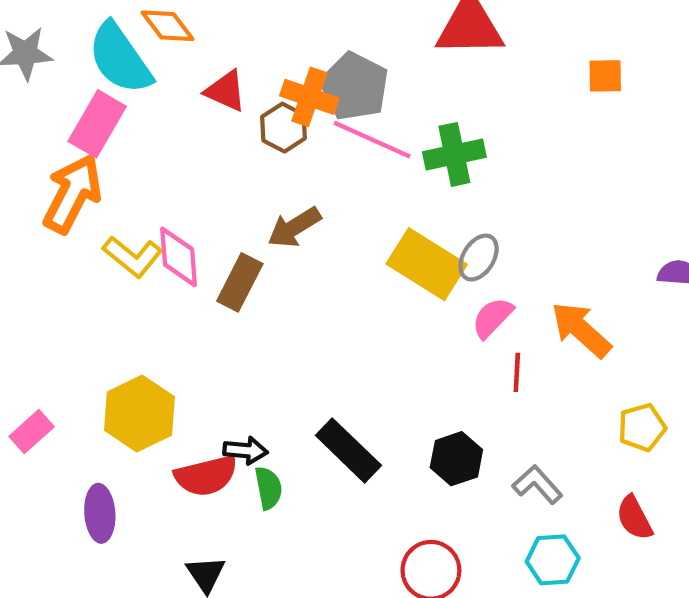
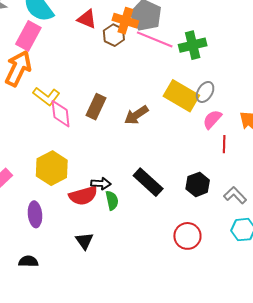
brown arrow: (294, 227) -> (136, 115), moved
pink diamond: (179, 257) -> (61, 114), moved

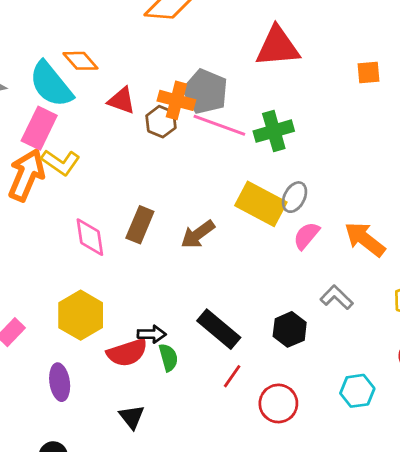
yellow L-shape: (46, 96) -> (61, 162), moved
red line: (224, 144) -> (232, 376), moved, turned 36
gray L-shape: (235, 195) -> (337, 297), moved

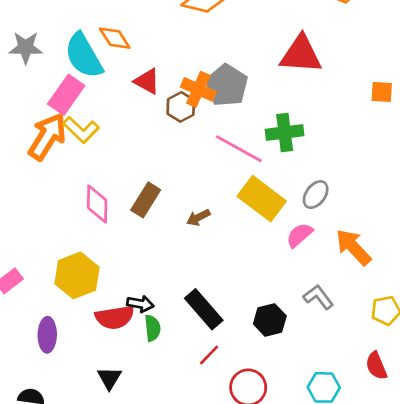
pink line: (219, 125) -> (239, 149), moved
gray ellipse: (294, 197) -> (316, 195), moved
brown arrow: (198, 234) -> (198, 217), size x0.7

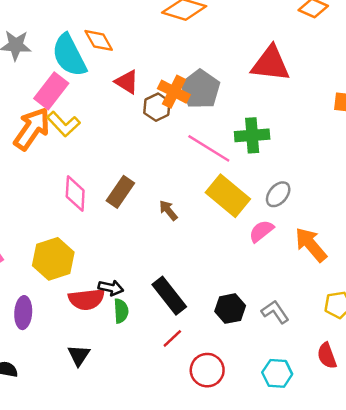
brown arrow: (198, 217) -> (168, 210), turned 75
gray L-shape: (318, 297) -> (275, 312), moved

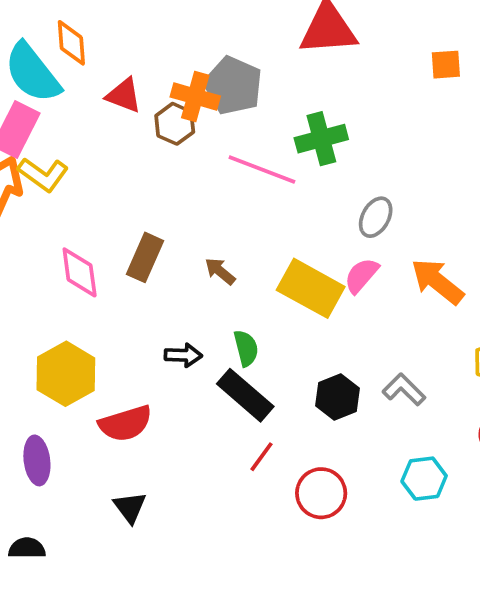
orange diamond: (99, 40) -> (71, 43), turned 36
yellow rectangle: (228, 196) -> (311, 288), moved
black arrow: (111, 288) -> (183, 355), moved
green semicircle: (121, 311) -> (246, 348), moved

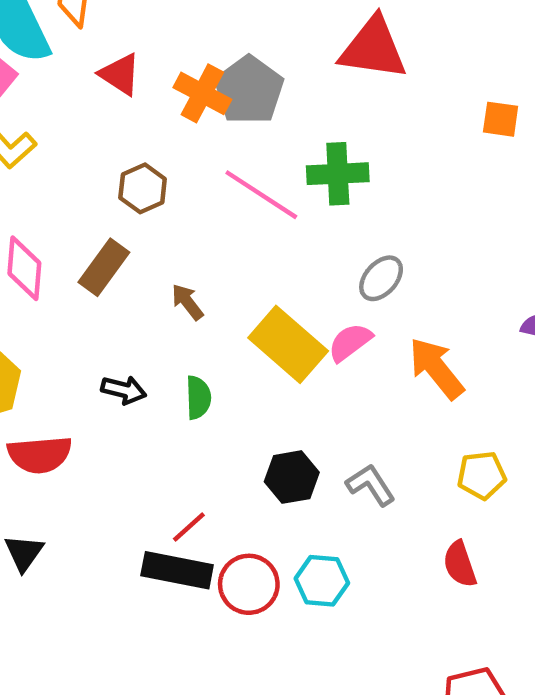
brown hexagon: (175, 124) -> (143, 188), moved
black rectangle: (245, 395) -> (177, 570), moved, turned -42
cyan hexagon: (424, 479) -> (322, 581), moved

